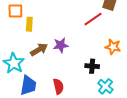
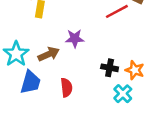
orange star: (113, 47) -> (135, 70), moved
brown arrow: (39, 50) -> (49, 54), moved

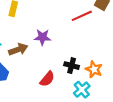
red semicircle: (66, 88) -> (47, 79), moved, turned 42

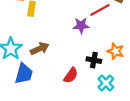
purple star: (42, 37) -> (81, 25), moved
orange star: (94, 69) -> (116, 51), moved

